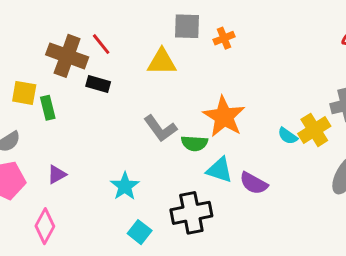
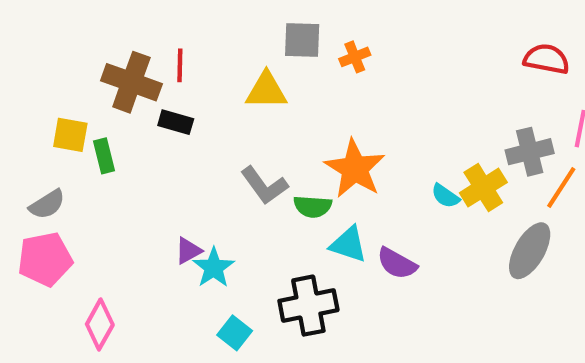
red line: (101, 44) -> (180, 65), turned 40
purple triangle: (57, 174) -> (188, 251), moved

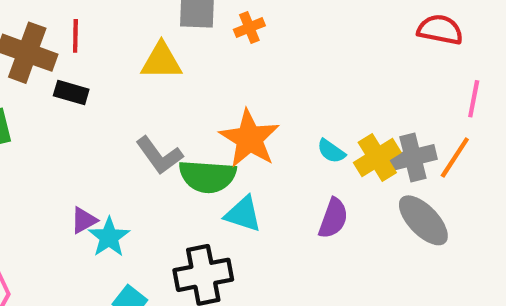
gray cross: (530, 152) -> (413, 157), moved
cyan semicircle: (445, 196) -> (331, 151), moved
green semicircle: (313, 206) -> (207, 176), size x1.5
gray ellipse: (530, 251) -> (423, 220), turned -74
purple semicircle: (397, 263) -> (333, 218), moved, turned -99

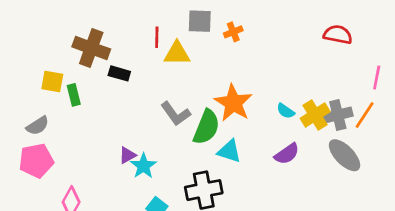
red semicircle: (440, 30) -> (338, 35), moved
red line: (75, 36) -> (157, 37), moved
green semicircle: (207, 176) -> (206, 127), turned -72
purple semicircle: (333, 218) -> (287, 154), turned 35

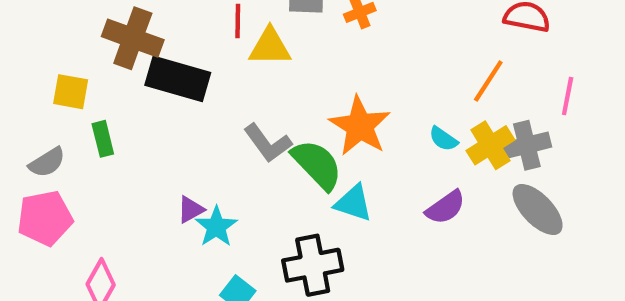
black rectangle: (119, 73) -> (178, 79), size x1.8
pink line: (377, 77) -> (568, 96), moved
green rectangle: (74, 95) -> (103, 139), moved
orange line: (365, 115) -> (488, 81), moved
green semicircle: (206, 127) -> (317, 165), turned -66

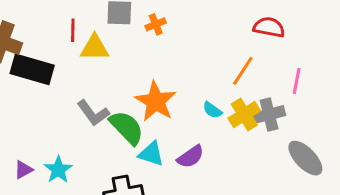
purple semicircle: (445, 207) -> (191, 157), moved
purple triangle: (191, 210) -> (23, 170), moved
gray ellipse: (538, 210) -> (305, 158), moved

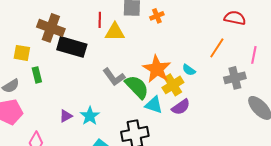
cyan semicircle: (212, 110) -> (189, 70), moved
yellow cross: (244, 114) -> (173, 85), moved

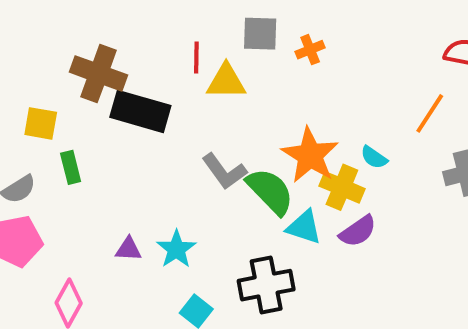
yellow cross: (173, 85) -> (342, 187), turned -35
purple triangle: (66, 116) -> (128, 249), turned 32

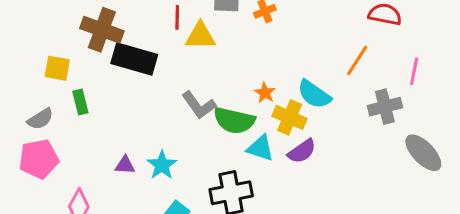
orange star: (310, 155) -> (265, 93), size x0.5
cyan semicircle: (374, 157) -> (314, 94), size x1.6
green semicircle: (270, 191) -> (234, 120), turned 147

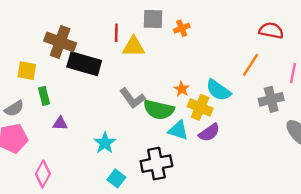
purple triangle: (125, 165) -> (60, 123), moved

